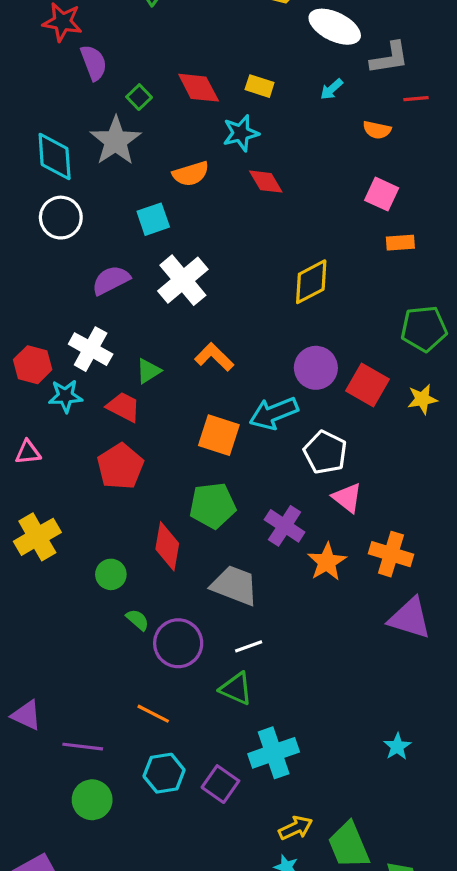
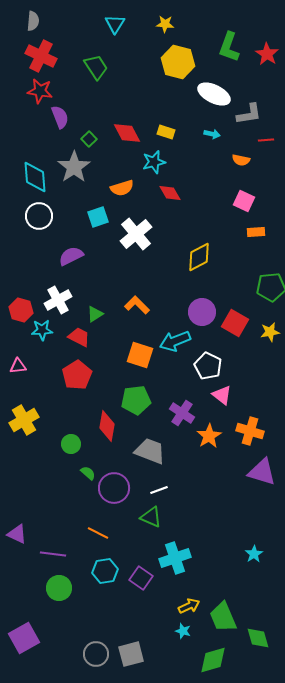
cyan arrow: (332, 89) -> (212, 134), turned -126
white cross: (183, 280) -> (136, 234), moved
white cross: (91, 349) -> (58, 300), turned 32

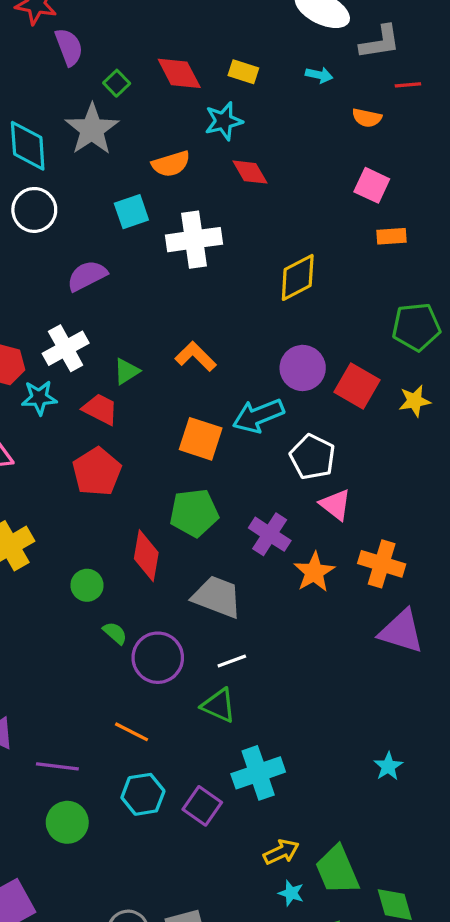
white cross: (136, 234) -> (194, 240), turned 32
cyan star: (183, 631) -> (291, 893), moved

